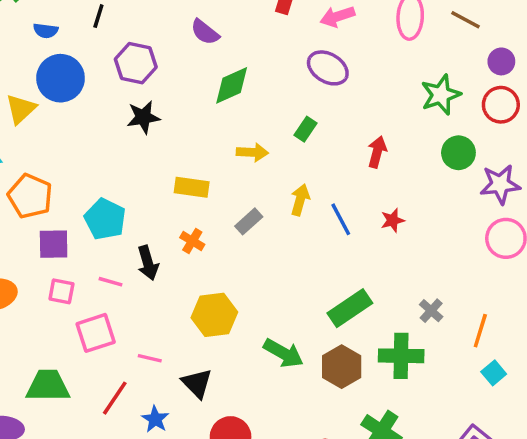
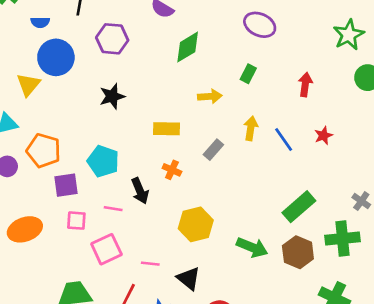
black star: (143, 117) -> (112, 96), moved

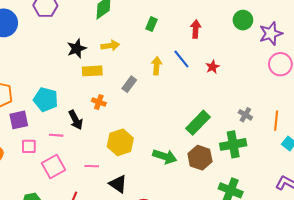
black star: (112, 96) -> (77, 48), moved
yellow arrow: (210, 96) -> (110, 46), moved
blue line: (284, 140) -> (181, 59), moved
pink line: (150, 264) -> (92, 166), moved

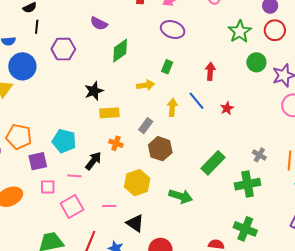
yellow arrow: (110, 46) -> (146, 85), moved
black arrow: (76, 120) -> (93, 161), turned -114
brown hexagon: (200, 158) -> (160, 149), moved

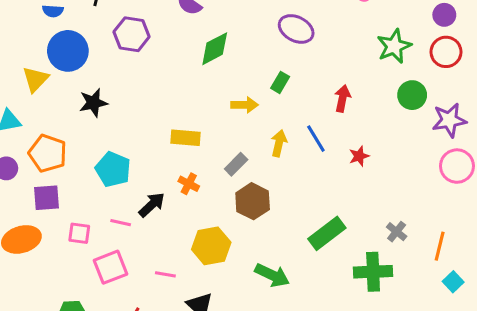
black star: (94, 91) -> (93, 103), moved
purple square: (38, 161) -> (46, 198), moved

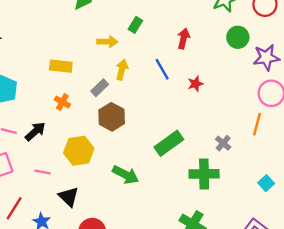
yellow arrow: (279, 143) -> (122, 70), moved
black arrow: (152, 205) -> (35, 131), moved
orange line: (440, 246) -> (257, 124), moved

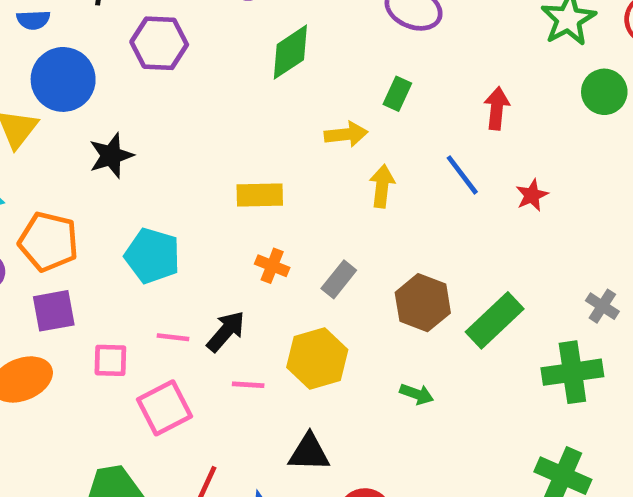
gray rectangle: (100, 88) -> (339, 279), moved
brown hexagon: (112, 117) -> (423, 303), moved
pink line: (43, 172) -> (248, 385), moved
green arrow: (126, 175) -> (417, 394), size x0.6
black triangle: (69, 197) -> (309, 452), turned -35

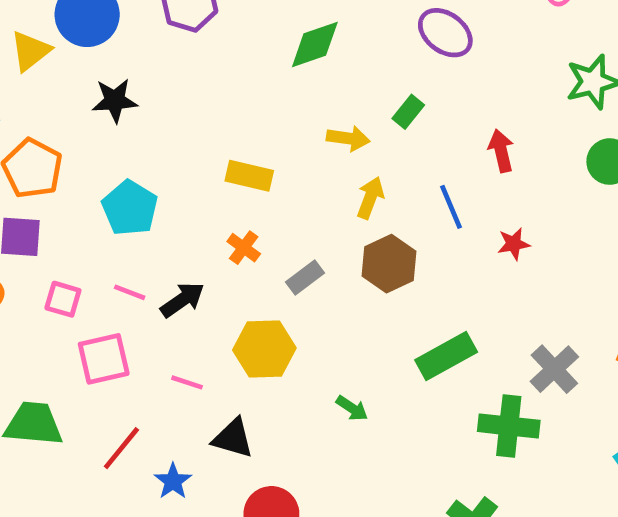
red arrow: (497, 108) -> (501, 151), turned -33
brown hexagon: (423, 303) -> (389, 264), moved
gray cross: (602, 306) -> (554, 369), size x1.5
pink line: (248, 385) -> (187, 382), moved

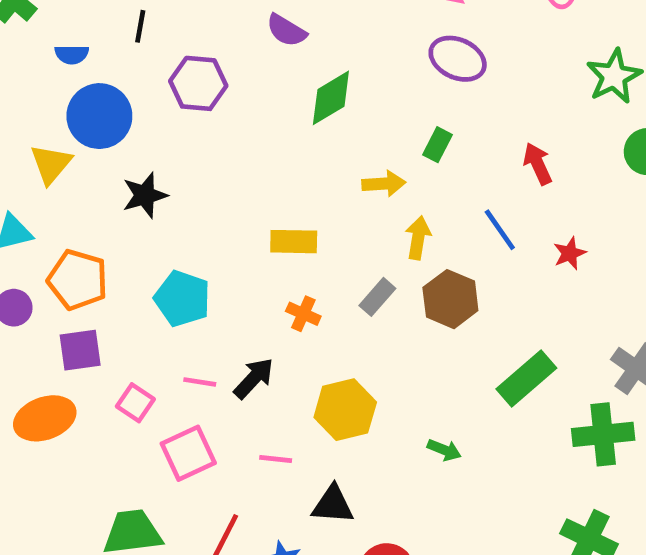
gray rectangle: (305, 277) -> (377, 297), moved
pink square: (63, 299) -> (135, 403), turned 30

